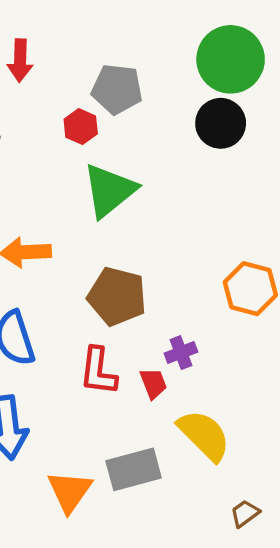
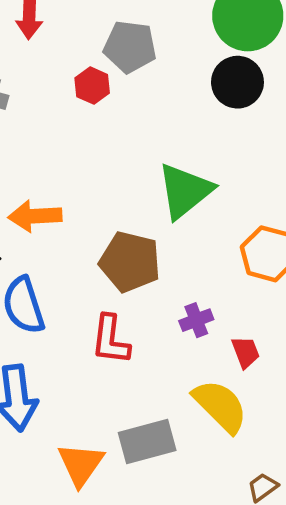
green triangle: (109, 191) -> (185, 191), moved
red trapezoid: (153, 383) -> (245, 352), moved

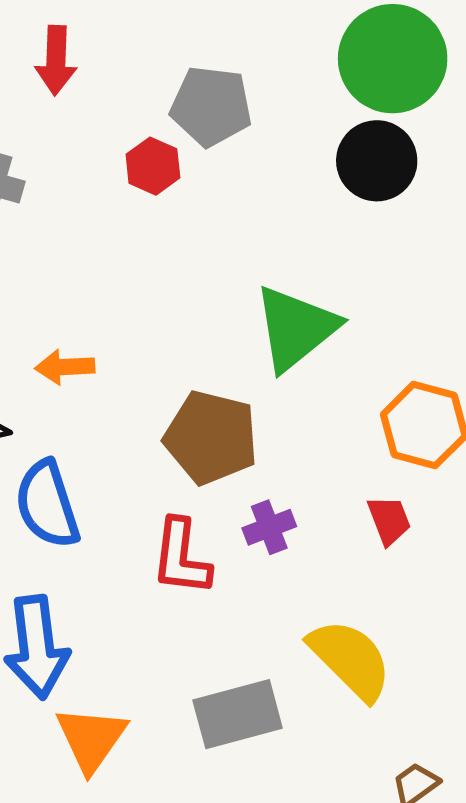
orange arrow: (35, 216) -> (65, 367), size x0.7
purple cross: (196, 320) -> (269, 527), moved
red trapezoid: (245, 352) -> (389, 520), moved
orange triangle: (81, 464) -> (91, 739), moved

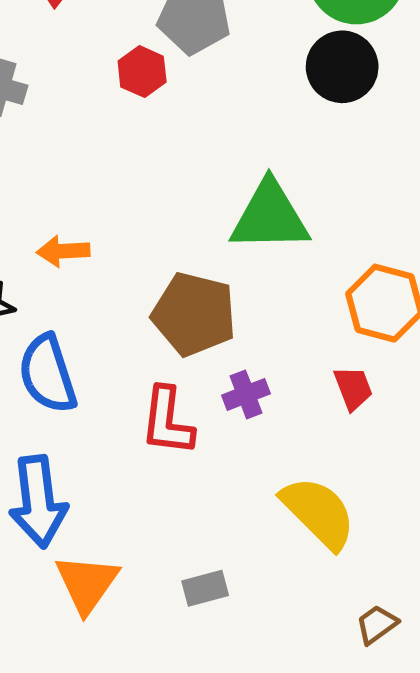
green triangle: (296, 328) -> (270, 216), turned 38
gray rectangle: (238, 714) -> (205, 588), moved, size x0.6

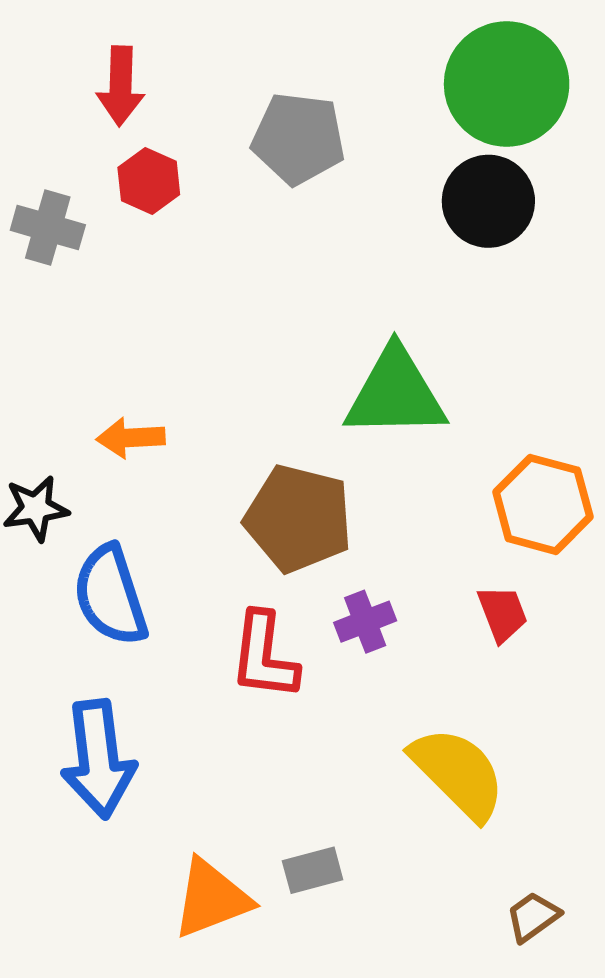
red hexagon: (142, 72) -> (149, 181), moved
orange triangle: (87, 583) -> (211, 899), moved, turned 34

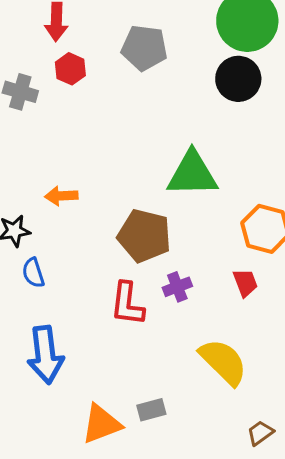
blue semicircle: (110, 595) -> (33, 273), moved, size x0.6

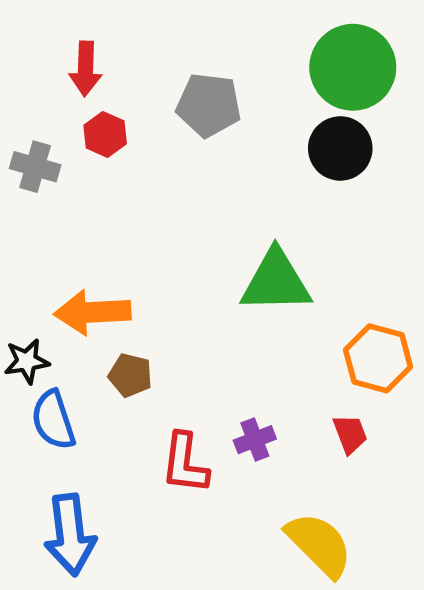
orange arrow: (61, 196) -> (93, 312), size x1.6
brown pentagon: (144, 236) -> (130, 375), moved, size x0.6
blue semicircle: (33, 273) -> (53, 420), size x1.4

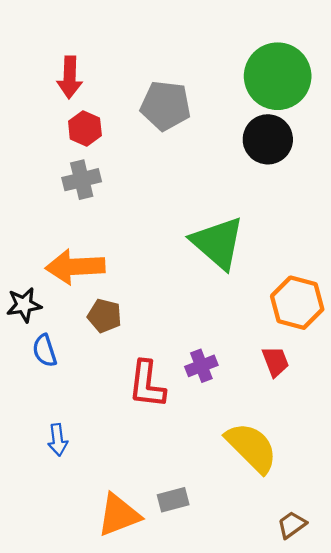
gray cross: (35, 167) -> (82, 180), moved, turned -30
green triangle: (276, 281) -> (218, 243), turned 42
blue semicircle: (53, 420) -> (45, 351), size x0.7
blue arrow: (70, 535) -> (58, 440), size x0.5

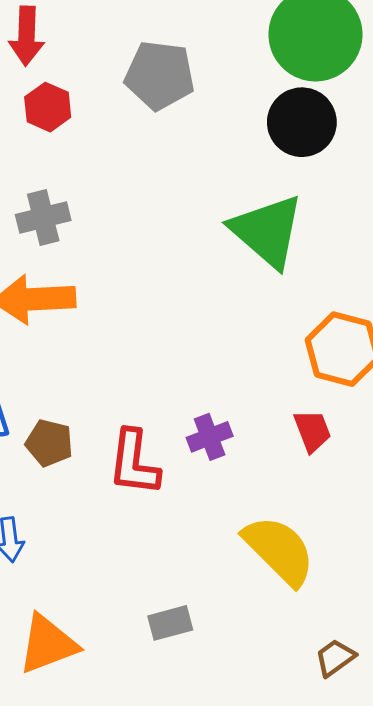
gray cross: (82, 180) -> (43, 218), moved
green triangle: (218, 243) -> (267, 231), moved
brown pentagon: (105, 316) -> (49, 443), moved
orange triangle: (119, 515) -> (48, 644), moved

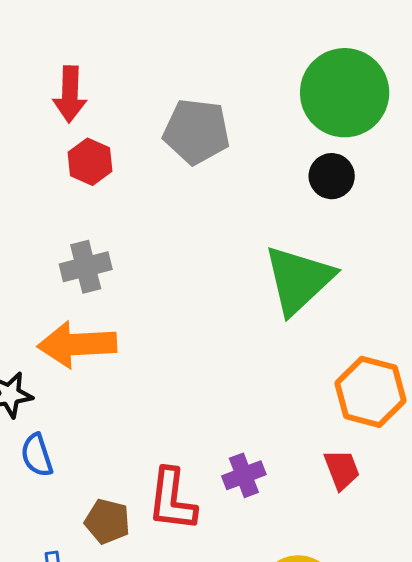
black circle: (302, 122) -> (332, 176), size x0.7
green triangle: (267, 231) -> (299, 280), turned 36
brown pentagon: (49, 443) -> (107, 521), moved

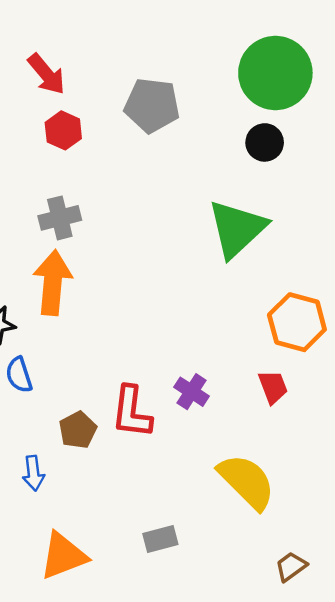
red arrow: (70, 94) -> (47, 74), turned -42
orange arrow: (77, 344) -> (53, 283), turned 98
purple cross: (244, 475) -> (192, 392), turned -36
brown pentagon: (107, 521) -> (78, 430), turned 30

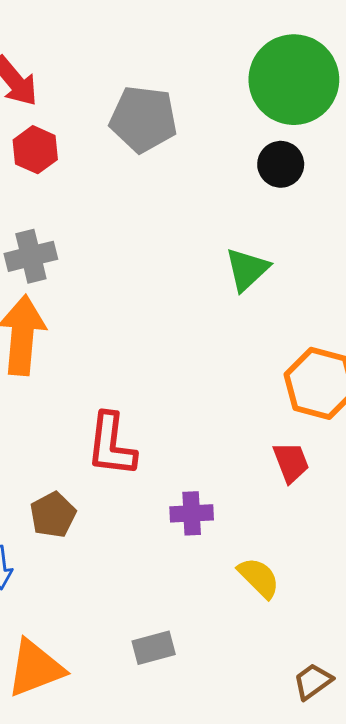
green triangle: (237, 229) -> (247, 269), size x0.6
purple cross: (192, 392) -> (192, 513), moved, turned -36
red L-shape: (132, 412) -> (111, 445), moved
yellow semicircle: (247, 482) -> (259, 578), size x0.6

